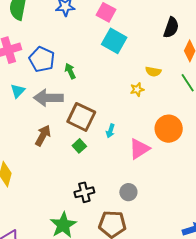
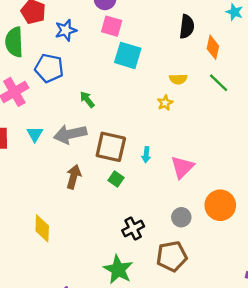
blue pentagon: (42, 59) -> (49, 68), moved
orange circle: (169, 129) -> (220, 205), moved

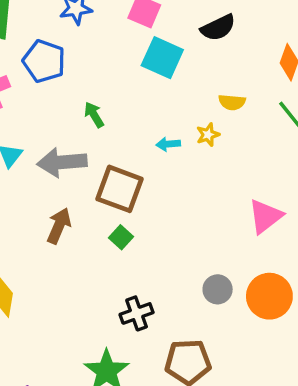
black semicircle: (187, 27) -> (218, 28), moved, turned 50
cyan arrow: (146, 155) -> (168, 144), moved, turned 72
pink triangle: (182, 167) -> (265, 216), moved
gray circle: (181, 217) -> (218, 289), moved

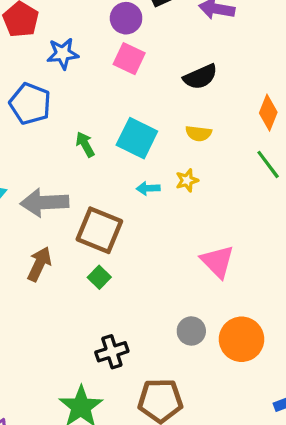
cyan square: (162, 58) -> (137, 138), moved
yellow semicircle: (232, 102) -> (199, 133), moved
green arrow: (94, 115) -> (85, 144), moved
pink triangle: (265, 216) -> (217, 261), moved, turned -39

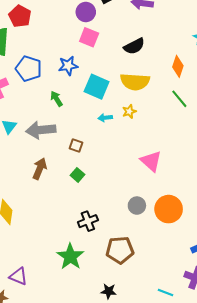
blue star: (63, 54) -> (68, 66), moved
yellow semicircle: (199, 133) -> (135, 82), size x1.8
green arrow: (85, 144) -> (57, 99), moved
brown square: (99, 230) -> (76, 146), size x0.5

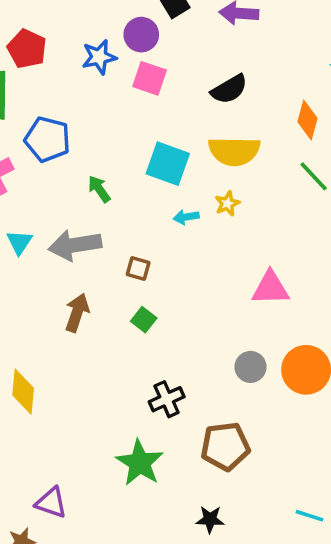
blue star: (68, 66) -> (99, 57), moved
pink triangle: (151, 161) -> (270, 288), turned -40

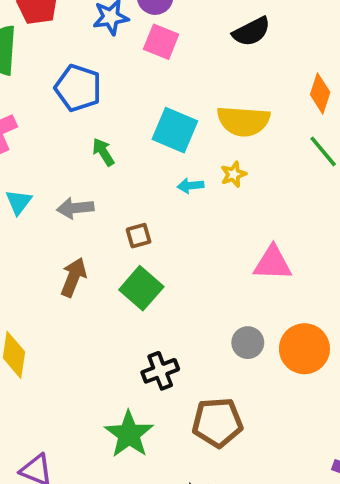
black semicircle: (229, 89) -> (251, 32), moved
blue pentagon: (47, 139) -> (78, 88), moved
gray arrow: (75, 245) -> (75, 208), size x0.7
brown square: (138, 269) -> (139, 236), turned -35
green square: (144, 320) -> (141, 288), size x1.6

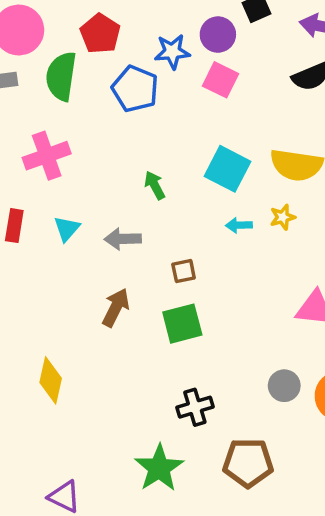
blue pentagon: (78, 88) -> (135, 89), moved
green square: (141, 288) -> (182, 324), turned 30

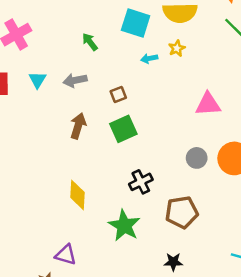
yellow diamond: (51, 380) -> (77, 195), moved

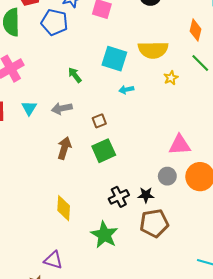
yellow star: (177, 48) -> (171, 78), moved
pink triangle: (208, 104) -> (180, 145), moved
black star: (173, 262) -> (146, 195), moved

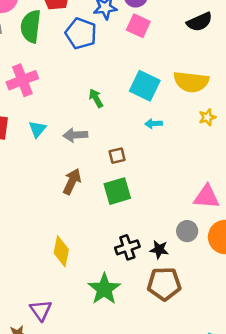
purple triangle: (53, 260) -> (41, 310), turned 30

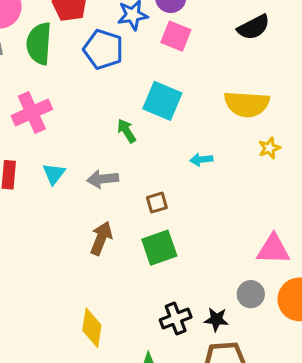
cyan square: (145, 86) -> (162, 101), moved

